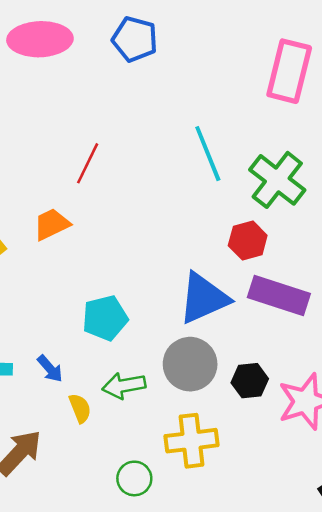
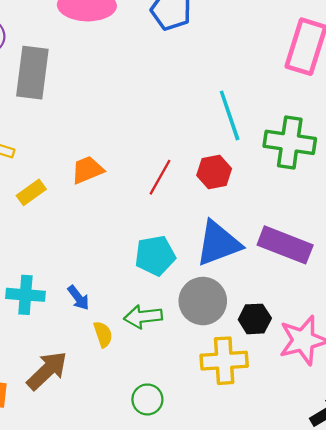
red line: (88, 163) -> (160, 177), moved
green cross: (277, 180) -> (290, 142), turned -33
red hexagon: (248, 240) -> (214, 172), moved
cyan pentagon: (105, 318) -> (155, 256), moved
yellow cross: (192, 441) -> (224, 361), moved

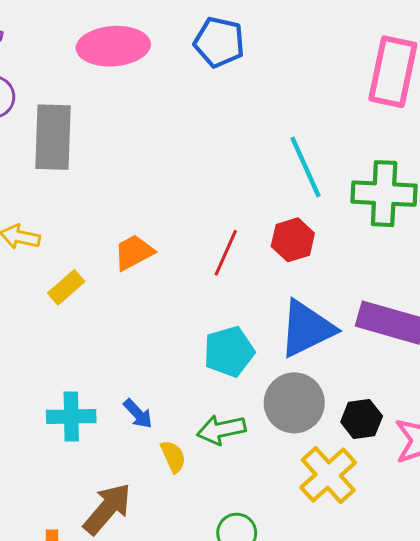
yellow cross: (224, 361) -> (328, 475), turned -33

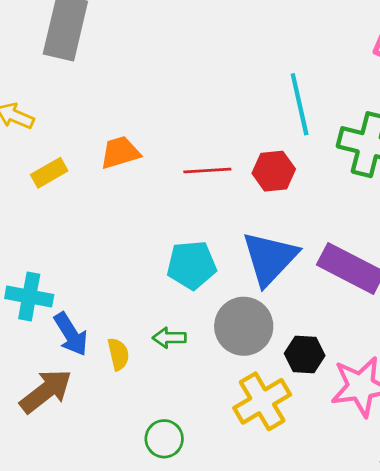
red line: (226, 253) -> (207, 171), turned 51
blue triangle: (307, 329) -> (270, 258), turned -32
blue arrow: (138, 414) -> (71, 334), moved, size x1.4
green arrow: (221, 430) -> (169, 338), size x0.7

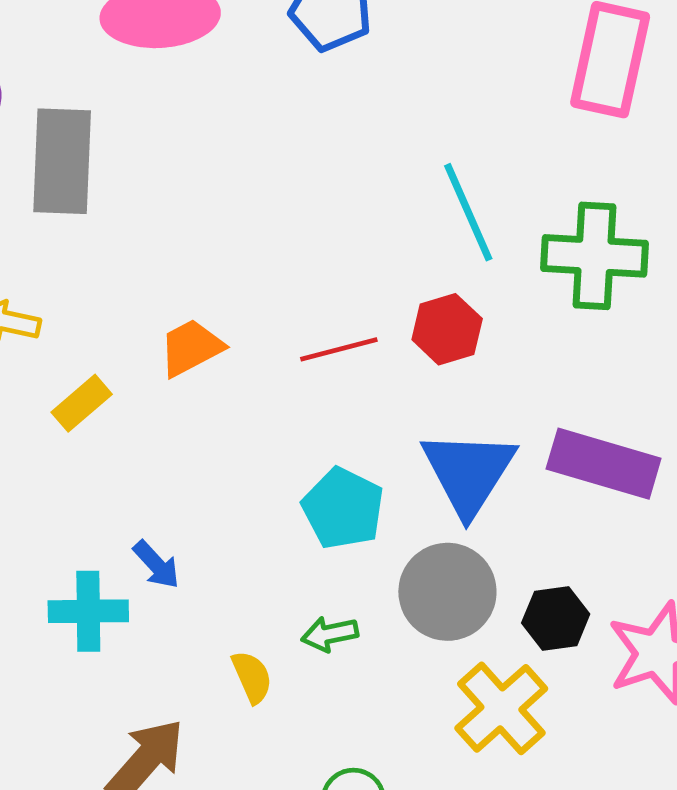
cyan pentagon: (192, 265) -> (343, 508), turned -30
blue arrow: (71, 334) -> (156, 565), moved, size x0.7

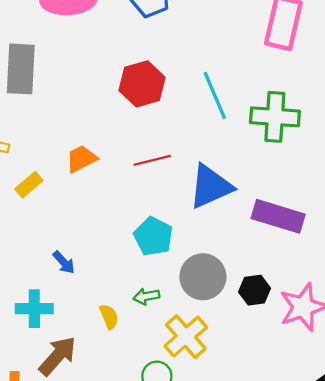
red hexagon: (447, 329) -> (142, 84), moved, size x1.4
blue triangle: (468, 472) -> (211, 186), moved, turned 33
cyan cross: (88, 611) -> (34, 309), moved
yellow cross: (501, 708) -> (186, 337), moved

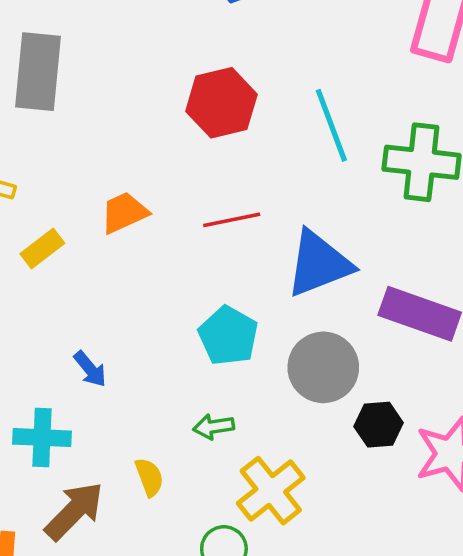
gray circle: (203, 277) -> (323, 367), moved
yellow semicircle: (109, 317) -> (149, 477), moved

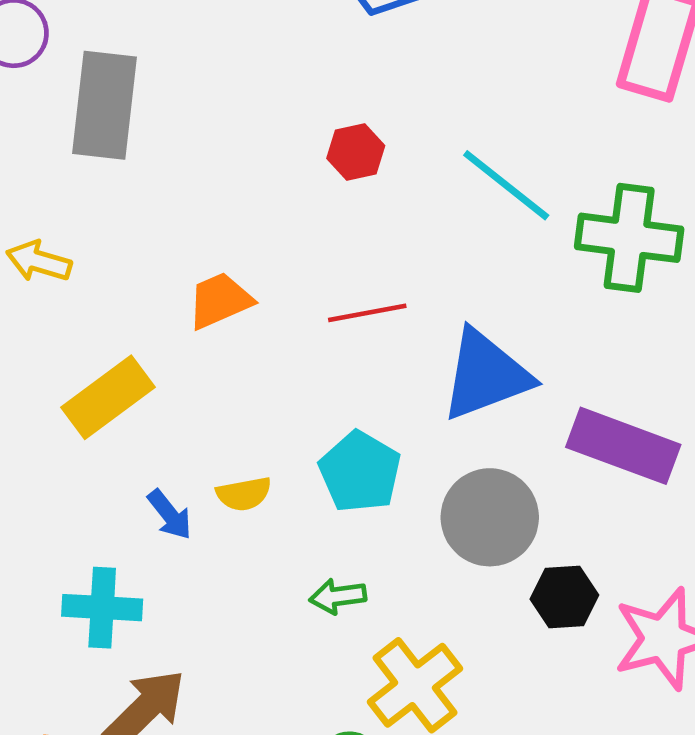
red hexagon: (221, 103) -> (356, 152), size x0.6
cyan line: (331, 125) -> (506, 185), turned -32
yellow rectangle: (42, 249) -> (108, 397), moved, size x1.5
yellow semicircle: (149, 477) -> (244, 494), moved, turned 99

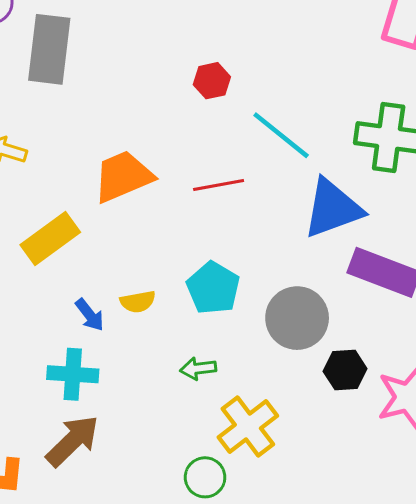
cyan line: (506, 185) -> (281, 135), moved
orange trapezoid: (220, 301) -> (123, 176), size x1.4
blue triangle: (486, 375) -> (333, 208), moved
cyan cross: (102, 608) -> (73, 374), moved

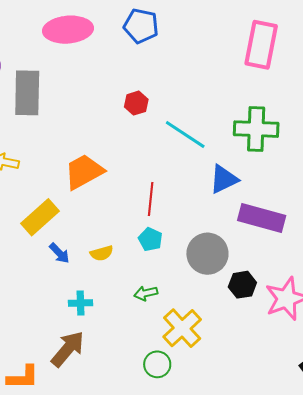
red line: (219, 185) -> (151, 199), moved, turned -68
blue triangle: (333, 208) -> (224, 179), size x0.7
cyan pentagon: (213, 288) -> (150, 239), size x0.7
blue arrow: (90, 315) -> (59, 253), moved
cyan cross: (73, 374) -> (80, 303), moved, size x0.7

